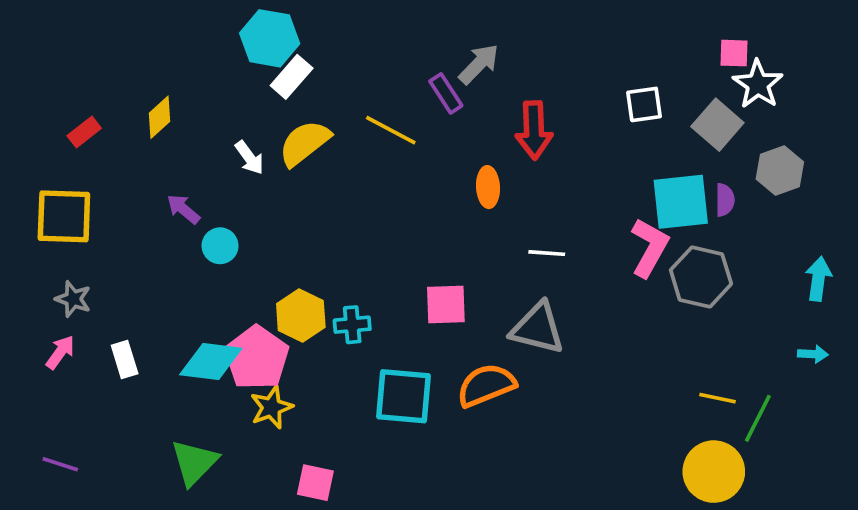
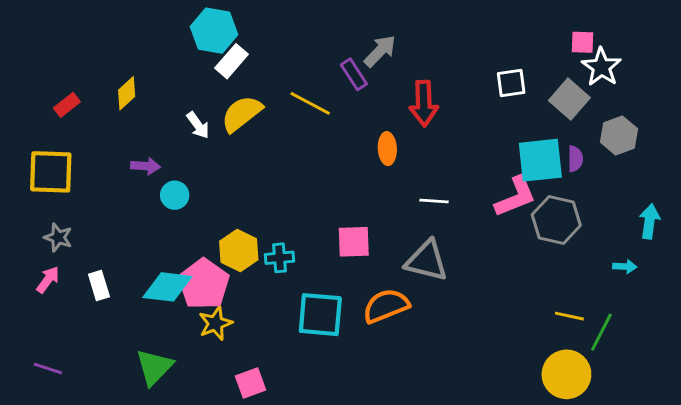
purple arrow: (183, 209) -> (146, 166), turned 144
pink L-shape: (650, 248) -> (516, 197), turned 39
cyan arrow: (813, 354) -> (625, 267), moved
pink square: (315, 483) -> (250, 383), turned -32

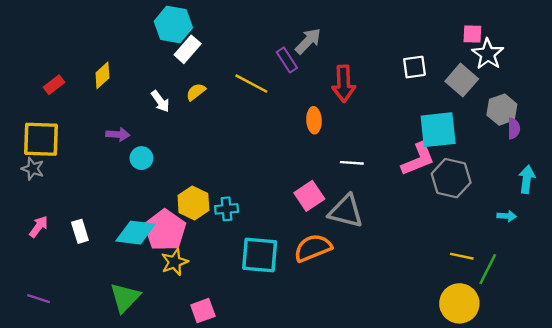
yellow semicircle: (242, 114) -> (196, 92), size x0.6
purple semicircle: (575, 159) -> (514, 129), moved
gray star: (58, 237) -> (33, 169), moved
pink square: (354, 242) -> (309, 196), moved, turned -32

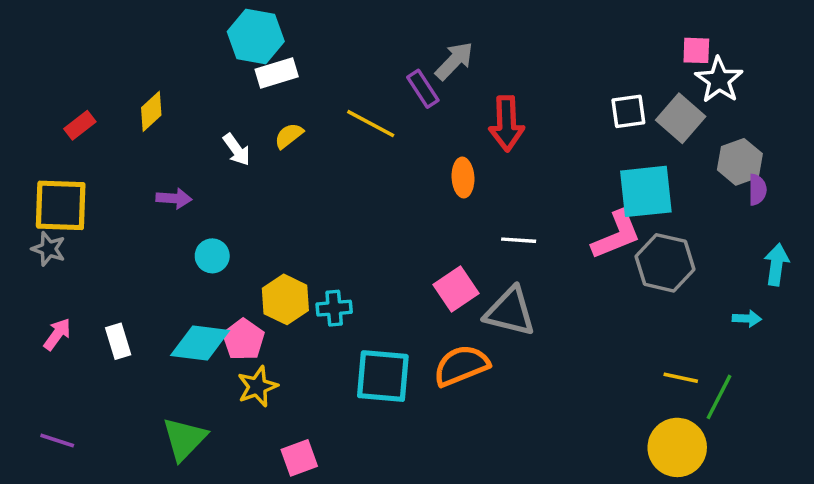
white rectangle: (188, 49) -> (277, 73), turned 32
white square: (414, 67) -> (628, 111), moved
cyan circle: (141, 158) -> (212, 256), moved
pink pentagon: (165, 230) -> (244, 339), size x0.7

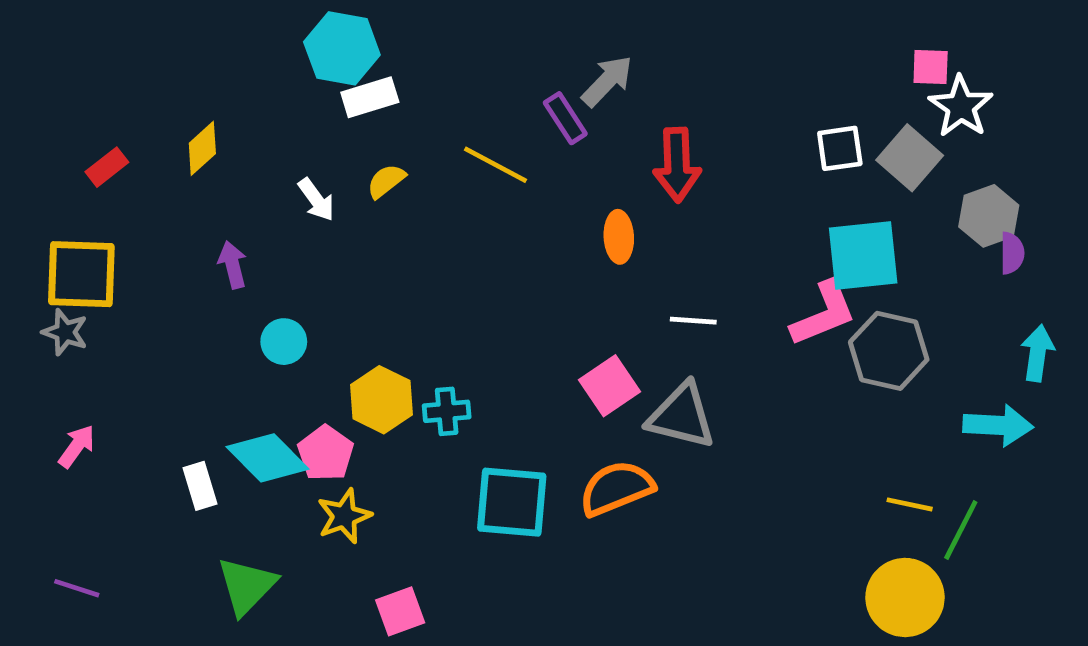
purple arrow: (174, 198) -> (233, 265), turned -108
cyan arrow: (747, 319) -> (998, 425), size x1.8
white rectangle: (118, 341) -> (200, 486), moved
cyan diamond: (200, 343) -> (267, 458), turned 38

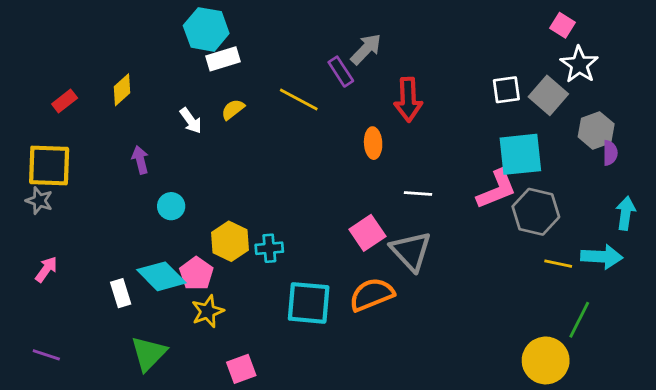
pink square: (931, 67) -> (562, 25), moved, turned 30
gray triangle: (682, 416) -> (411, 251), turned 33
yellow line: (910, 504) -> (558, 264), moved

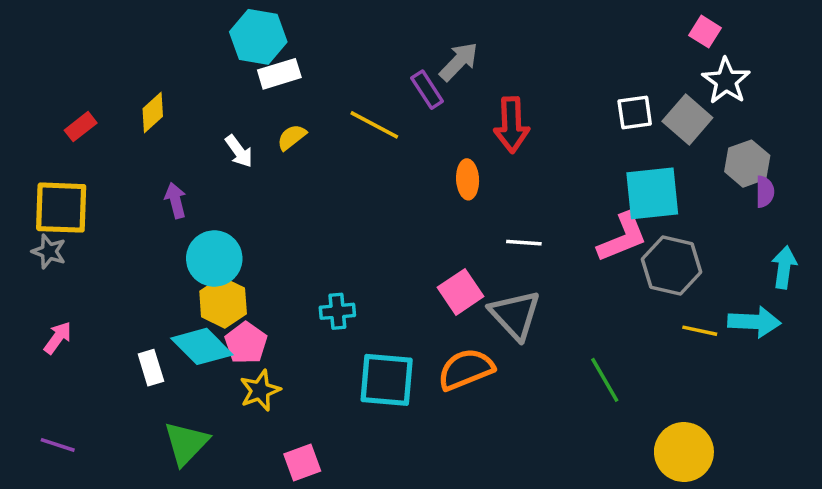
cyan circle: (171, 206) -> (214, 259), size x1.6
yellow hexagon: (230, 241) -> (223, 302), moved
green line: (579, 320) -> (605, 380), moved, turned -57

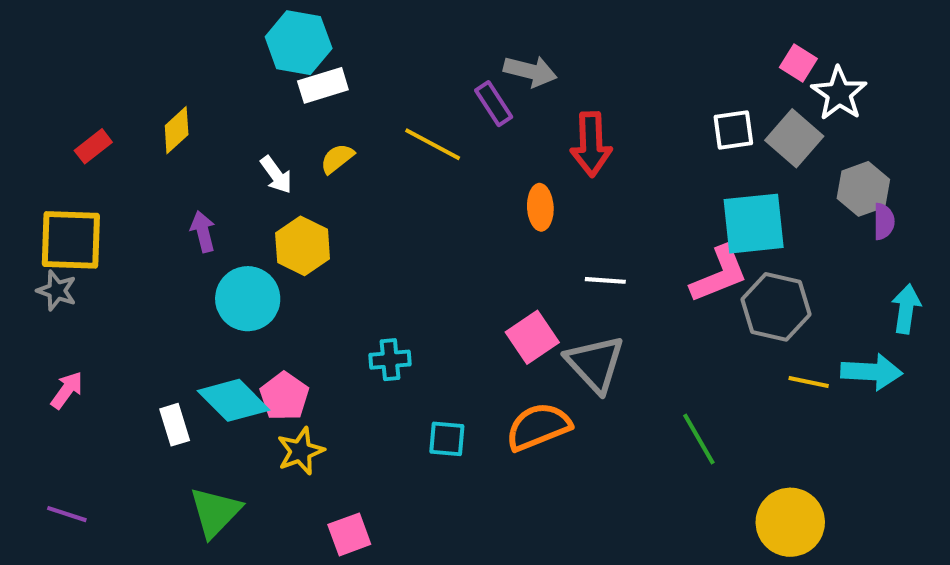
pink square: (705, 32) -> (798, 63), moved
gray arrow: (459, 62) -> (530, 71), turned 60
yellow hexagon: (223, 302) -> (303, 246), moved
cyan square: (387, 380) -> (447, 439), size x0.6

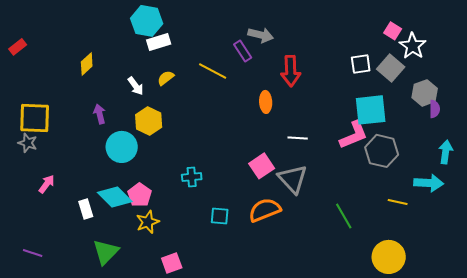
red rectangle: (93, 146) -> (18, 47), moved
yellow line: (809, 382) -> (398, 202), moved
pink arrow: (67, 390) -> (47, 184), moved

